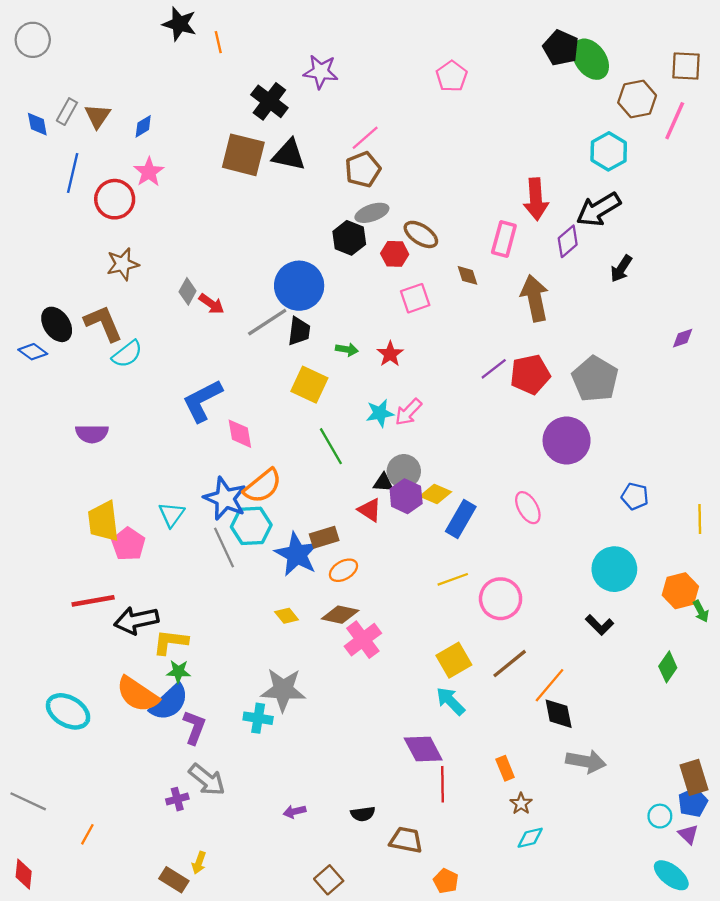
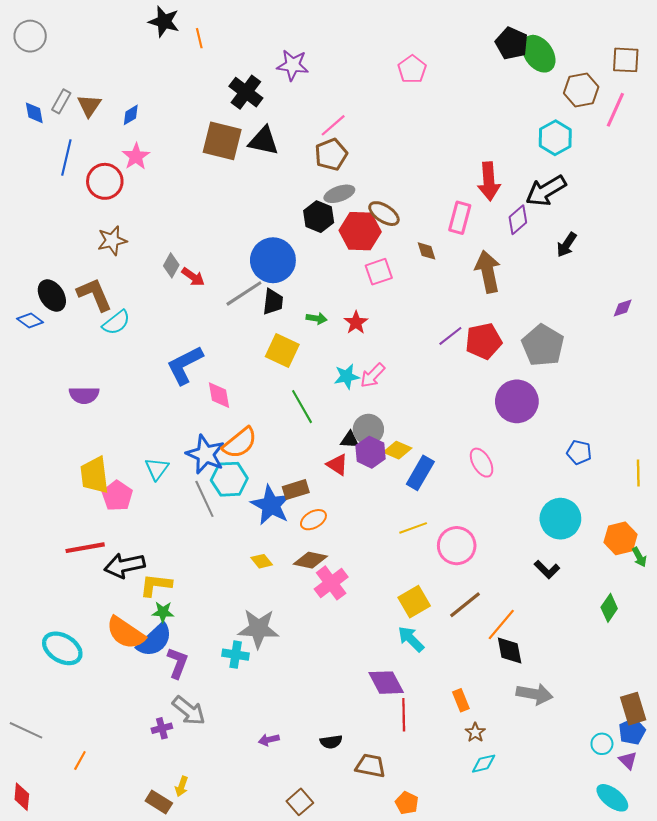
red hexagon: (395, 254) -> (360, 231), size x1.6

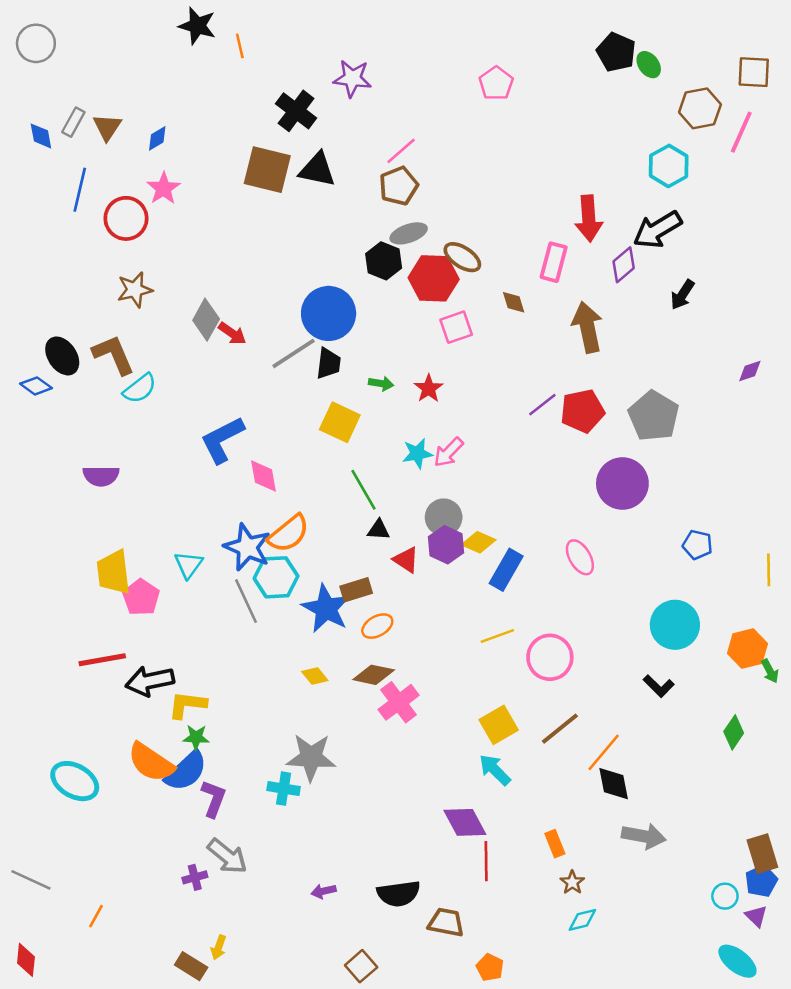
green ellipse: (539, 54) -> (649, 65), size x0.6
gray diamond: (171, 265) -> (206, 320), size x1.4
black triangle: (350, 440) -> (379, 530), moved
black semicircle: (331, 742) -> (399, 894), size x1.6

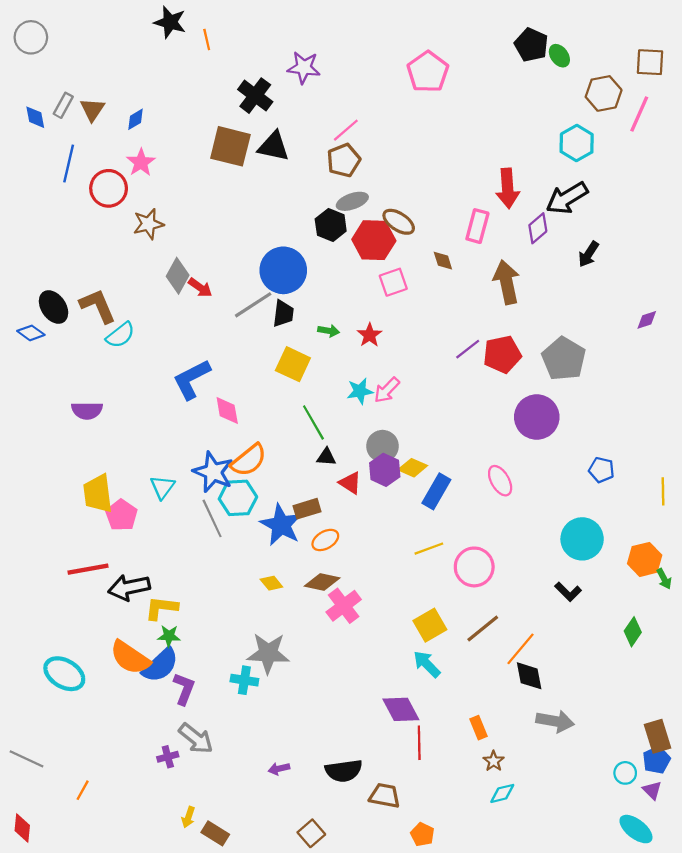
pink pentagon: (496, 83) -> (428, 72), size x1.4
brown star: (135, 290) -> (148, 224), moved
brown rectangle: (191, 966) -> (215, 833), moved

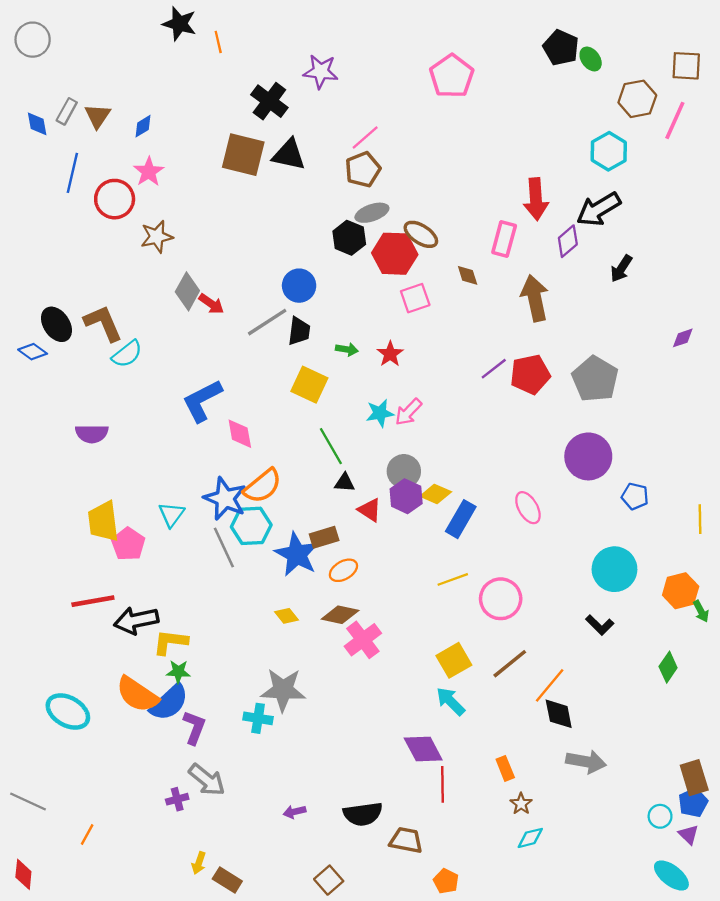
blue circle: (283, 270) -> (299, 286), size x0.7
purple circle: (537, 417) -> (588, 456), moved

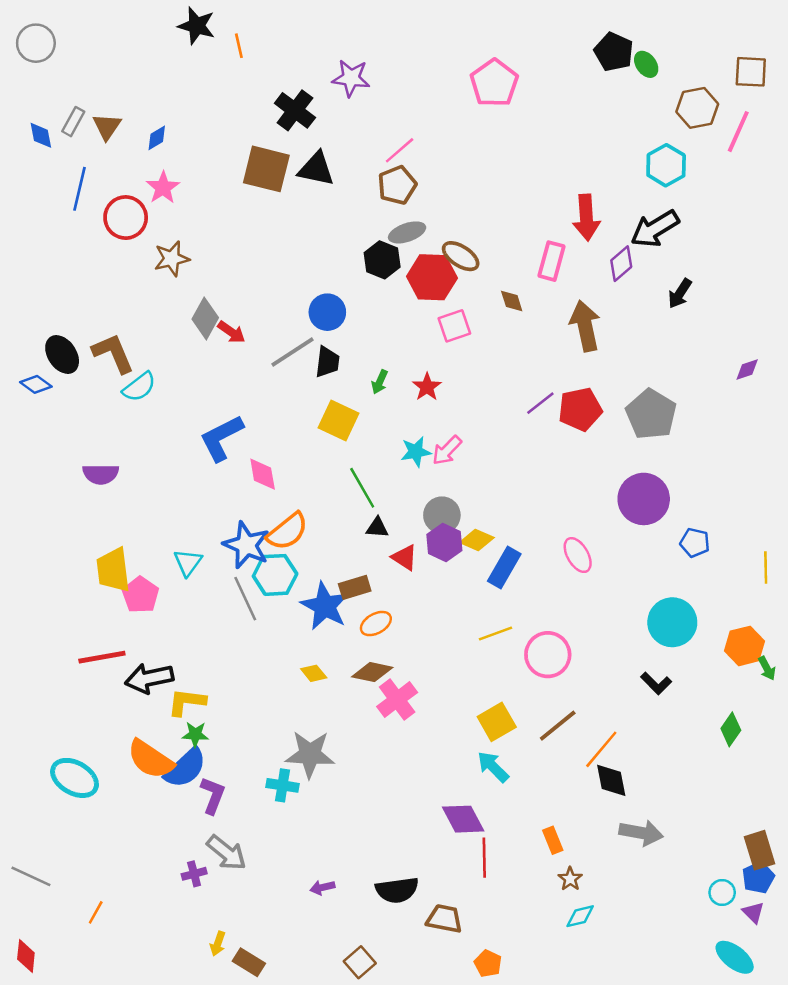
green arrow: (347, 349) -> (380, 382), turned 105

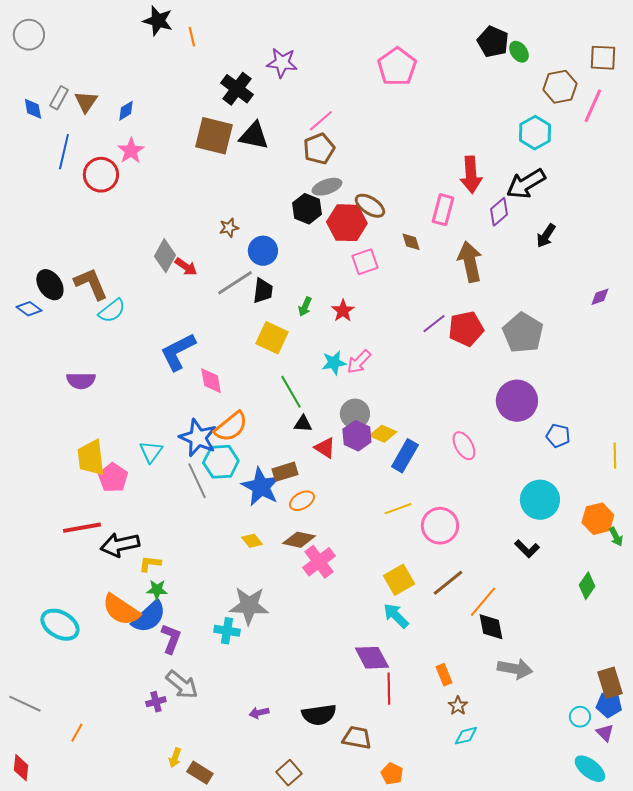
brown star: (172, 259) -> (229, 228), moved, size x0.7
yellow L-shape: (187, 702) -> (150, 564), size x0.7
blue pentagon: (758, 878) -> (609, 705), turned 30

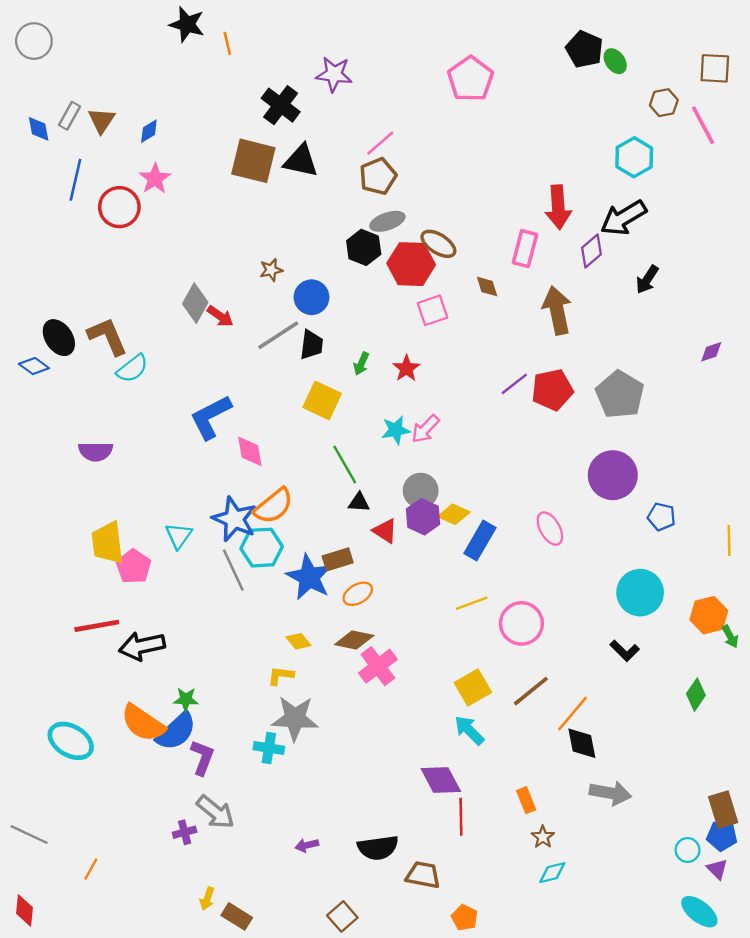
brown hexagon: (560, 87) -> (664, 103), size x0.7
pink line: (593, 106) -> (703, 125), turned -52
yellow L-shape: (150, 564) -> (281, 676), moved

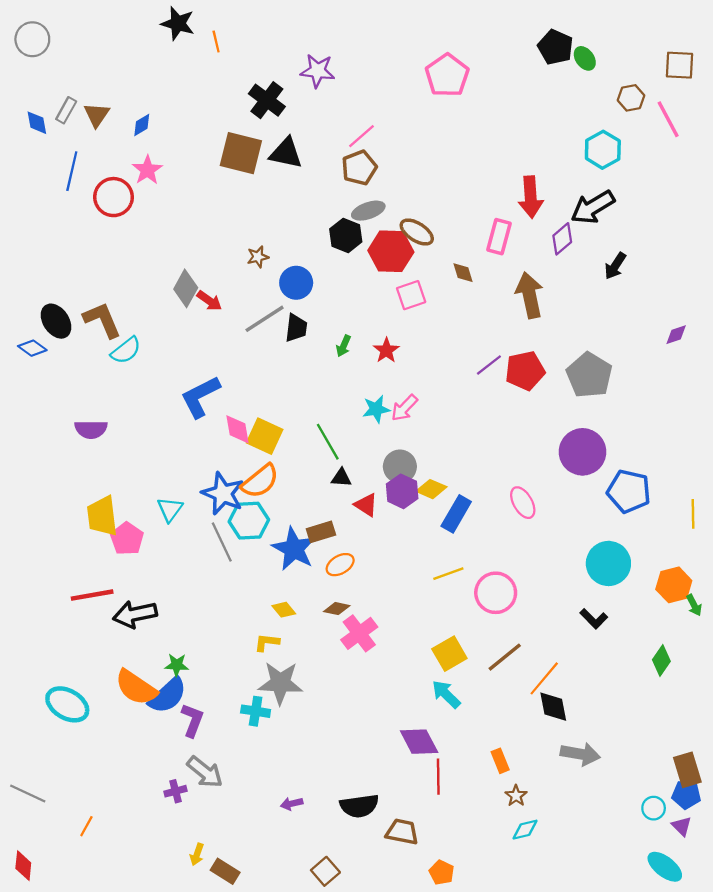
yellow square: (322, 400) -> (265, 436), moved
blue pentagon: (661, 517) -> (629, 491), size x1.6
brown diamond: (354, 640) -> (337, 609), size x0.7

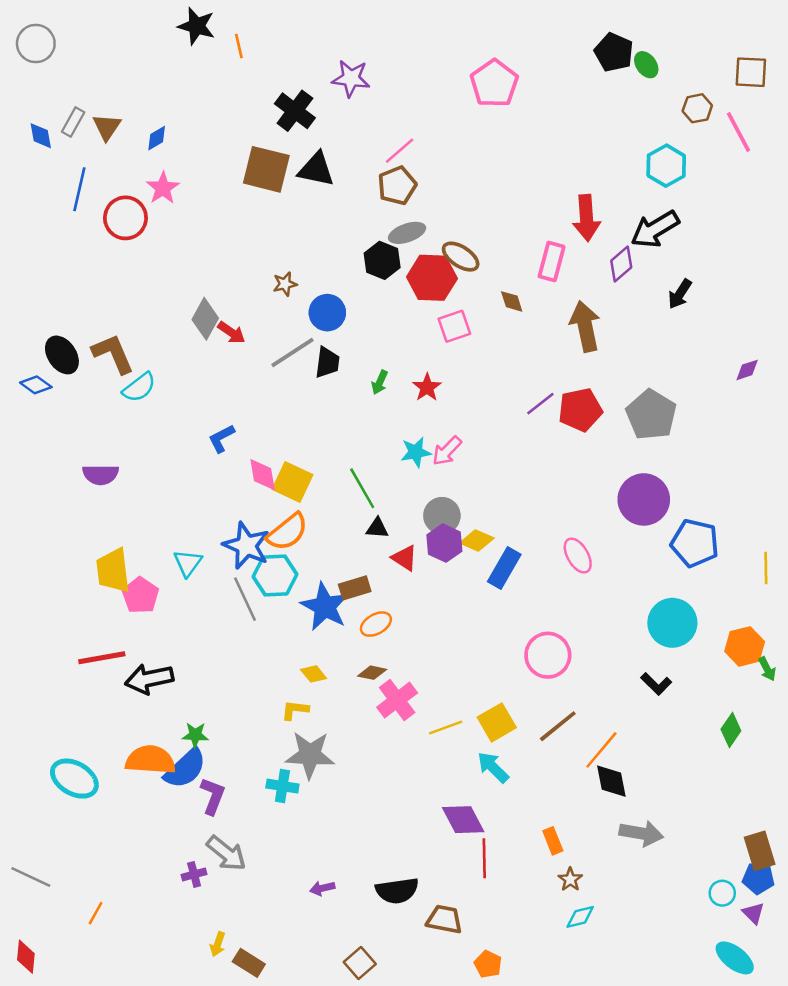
blue L-shape: (200, 397) -> (221, 438), size x0.6
yellow line: (448, 574) -> (446, 727), moved
orange semicircle: (136, 687) -> (150, 760), turned 150

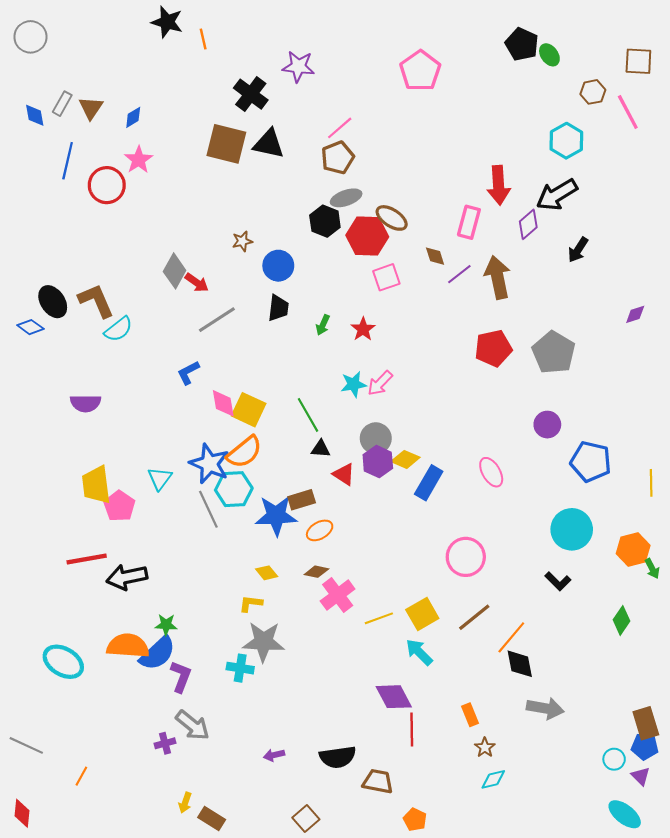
gray line: (292, 352) -> (217, 320), moved
purple line: (540, 404) -> (459, 274), moved
purple circle: (644, 499) -> (547, 425), size x0.6
blue star: (325, 607) -> (276, 516), turned -30

